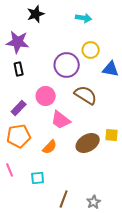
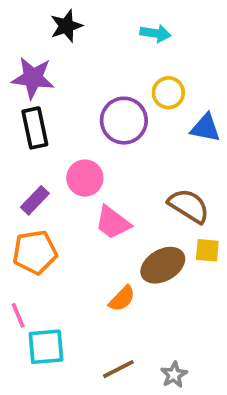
black rectangle: (19, 69) -> (35, 128), size x1.5
brown semicircle: (86, 95) -> (189, 206), moved
orange semicircle: (50, 147) -> (122, 299), moved
cyan square: (38, 178) -> (46, 347), moved, size x1.5
brown line: (64, 199) -> (118, 369), turned 42

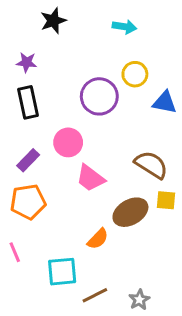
purple star: (33, 78) -> (27, 62), size x0.6
cyan square: (46, 347) -> (62, 272), moved

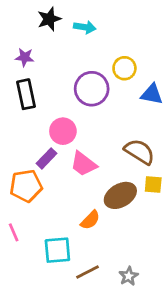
cyan arrow: (125, 27) -> (85, 27), moved
purple rectangle: (28, 160) -> (46, 158), moved

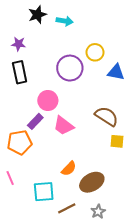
brown ellipse: (120, 195) -> (92, 182), moved

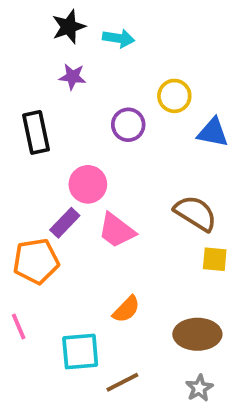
purple star: (19, 44) -> (72, 77), moved
purple circle: (70, 68) -> (128, 125), size x0.7
brown ellipse: (92, 182) -> (197, 334), moved, turned 30
gray star: (98, 212) -> (199, 388), moved

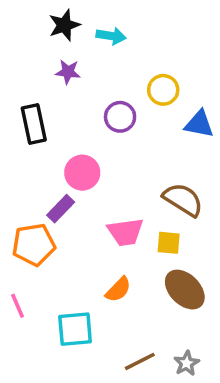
pink trapezoid: (117, 230) -> (125, 232), moved, turned -45
yellow square: (215, 259) -> (169, 243), moved
brown ellipse: (197, 334) -> (185, 290), moved, turned 45
brown line: (122, 382) -> (140, 361), moved

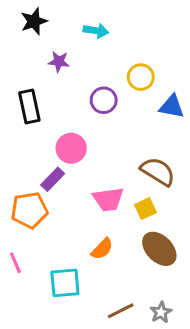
black star: (64, 25) -> (34, 21), moved
yellow square: (169, 243) -> (145, 209), turned -30

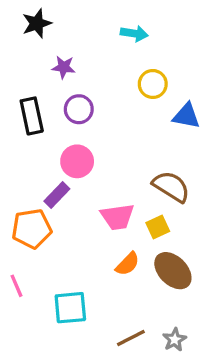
cyan arrow: (96, 31) -> (134, 34), moved
purple circle: (104, 100) -> (79, 109), moved
orange semicircle: (102, 249) -> (128, 264), moved

